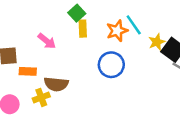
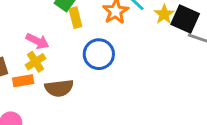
blue circle: (111, 65) -> (99, 54), moved
yellow cross: (41, 97) -> (35, 62), moved

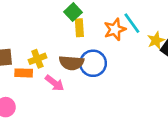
pink arrow: (37, 41) -> (55, 83), moved
brown semicircle: (59, 88) -> (71, 63), moved

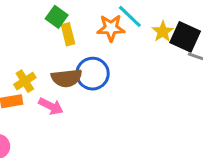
orange star: (115, 29) -> (111, 28), turned 30

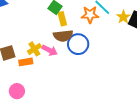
brown semicircle: (67, 78) -> (63, 36), moved
pink arrow: (51, 106) -> (50, 50), moved

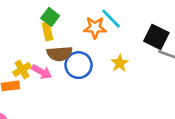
yellow star: (123, 17) -> (120, 63), moved
yellow rectangle: (62, 19) -> (47, 31), moved

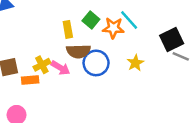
green square: (50, 17) -> (91, 20), moved
black square: (156, 37) -> (172, 40), turned 35

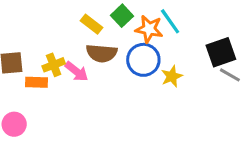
yellow rectangle: (68, 29) -> (92, 24), turned -49
blue circle: (96, 63) -> (143, 60), moved

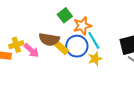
cyan line: (170, 21) -> (94, 40), moved
yellow rectangle: (92, 24) -> (62, 48), moved
orange star: (149, 29) -> (82, 26), turned -30

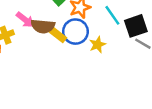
cyan line: (94, 40) -> (112, 15), moved
pink arrow: (31, 50) -> (25, 20), moved

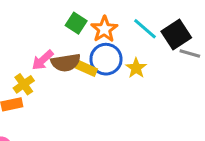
pink arrow: (25, 20) -> (43, 60), turned 114

